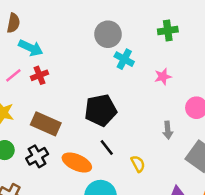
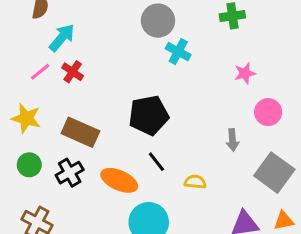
cyan arrow: (31, 48) -> (62, 38), turned -75
red cross: (40, 75) -> (73, 72), turned -35
pink star: (163, 77) -> (245, 73), moved
yellow semicircle: (138, 164) -> (195, 182), turned -56

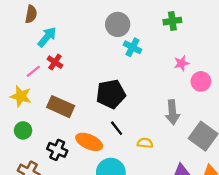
pink line: (40, 72) -> (33, 71), moved
pink circle: (268, 112) -> (201, 81), moved
gray arrow: (232, 140) -> (172, 112), size x1.5
black cross: (70, 173) -> (57, 150), moved, turned -36

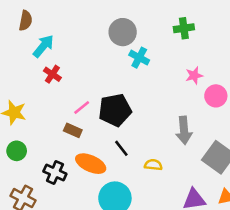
pink line: (33, 71) -> (82, 107), moved
brown rectangle: (61, 107) -> (73, 130), moved, size x0.6

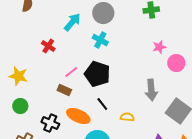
cyan arrow: (43, 46) -> (72, 22), moved
cyan cross: (139, 58) -> (100, 40), moved
black pentagon: (115, 110) -> (97, 74), turned 30

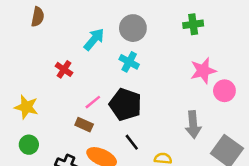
pink star: (159, 47) -> (203, 71), size x1.5

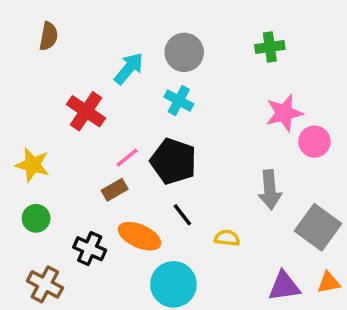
red cross: (64, 69) -> (86, 111), size x1.5
brown rectangle: (84, 125) -> (115, 190), turned -54

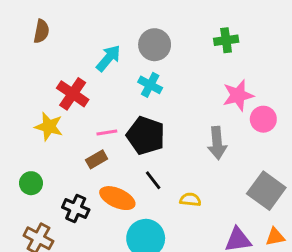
pink line: (127, 158) -> (107, 133), turned 30
yellow star: (32, 165) -> (49, 127), moved
gray arrow: (270, 190) -> (217, 143), moved

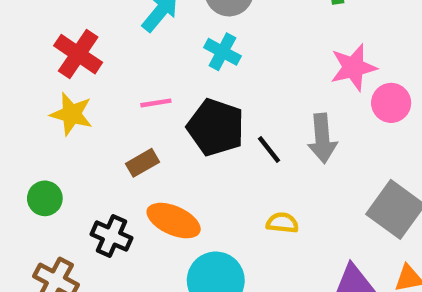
red cross: (73, 94) -> (78, 54), moved
pink line: (107, 133) -> (156, 103), moved
black line: (153, 180) -> (269, 150), moved

